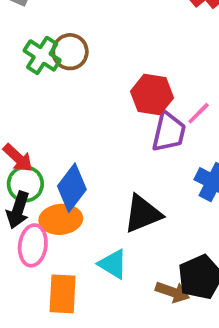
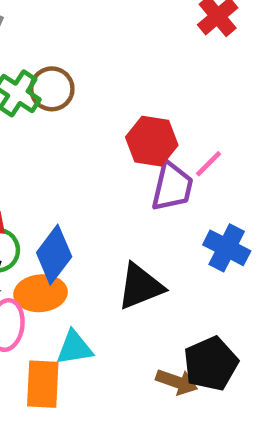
cyan triangle: (113, 264) -> (75, 348), moved, turned -40

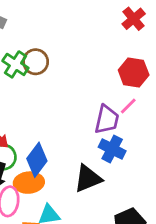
red hexagon: (152, 141) -> (134, 72), moved
blue cross: (227, 248) -> (112, 149), moved

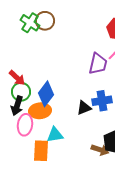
blue cross: (112, 149) -> (102, 101), moved, turned -36
black triangle: (88, 179) -> (84, 108), size x0.7

